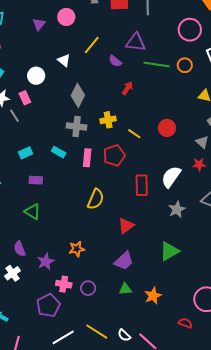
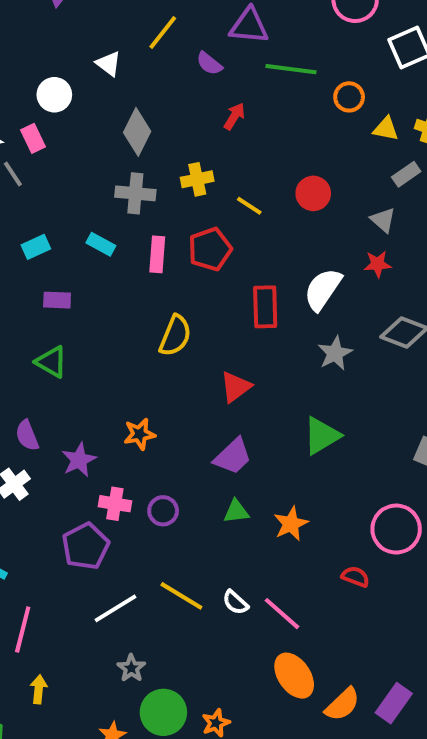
orange circle: (185, 65) -> (349, 97), moved

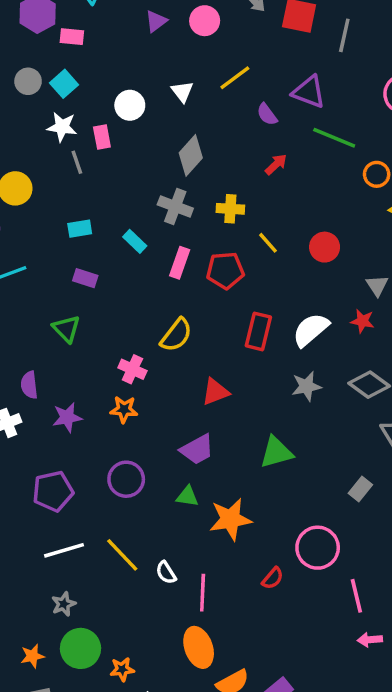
pink cross: (115, 504) -> (132, 369), moved
purple circle: (163, 511) -> (126, 479), size x1.4
orange star: (291, 524) -> (230, 519), size x1.4
red semicircle: (355, 577) -> (273, 578), turned 95
pink line: (282, 614) -> (203, 593), turned 36

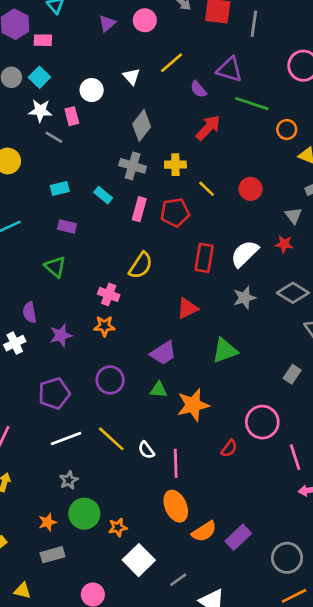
gray line: (77, 162) -> (54, 137), turned -36
red arrow: (276, 164) -> (208, 128), size x1.5
red triangle: (215, 392) -> (187, 308), moved

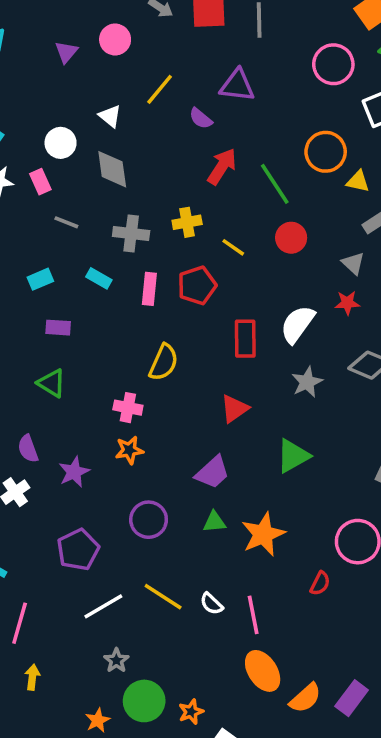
green line: (252, 104) -> (275, 184), moved, turned 48
gray diamond: (142, 125) -> (112, 169), moved, turned -36
orange circle: (287, 130) -> (326, 152), size x1.5
gray line: (54, 137) -> (66, 222), moved

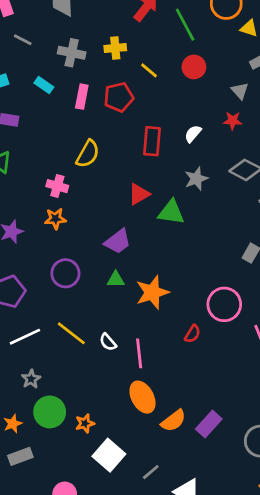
white semicircle: (297, 324) -> (193, 134), size x0.6
green triangle: (293, 456) -> (171, 212), moved, turned 32

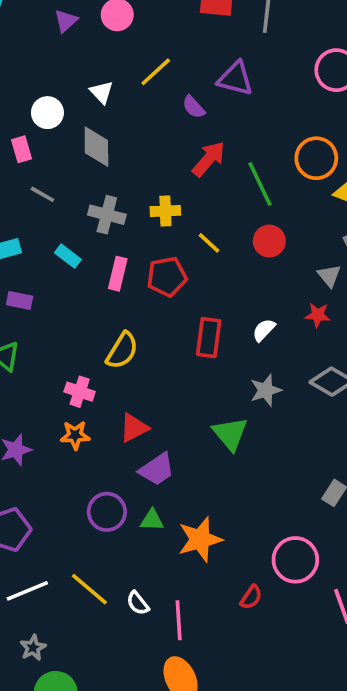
red triangle: (139, 194) -> (134, 428), moved
green triangle: (171, 212) -> (230, 434), turned 40
purple circle: (65, 273) -> (107, 512), moved

